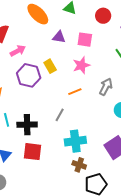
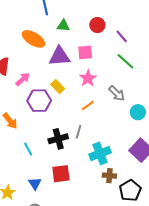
purple triangle: (59, 37) -> (59, 56), size x1.6
gray arrow: (106, 87) -> (117, 93), turned 120
black cross: (27, 125) -> (58, 139), moved

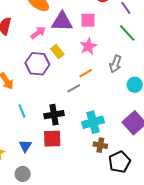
pink arrow: (23, 79) -> (38, 33), moved
gray arrow: (117, 93) -> (115, 64), turned 60
gray line: (79, 132) -> (74, 88), moved, turned 40
black cross: (58, 139) -> (54, 115), moved

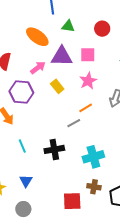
purple hexagon: (37, 64) -> (21, 92), moved
red square: (52, 139) -> (72, 201), moved
brown cross: (100, 145) -> (94, 187), moved

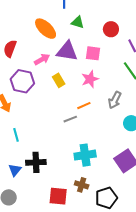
black cross: (54, 149) -> (36, 162), moved

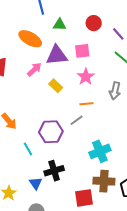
purple hexagon: (22, 81) -> (51, 132), moved
orange line: (84, 106) -> (86, 104), turned 32
brown cross: (82, 185) -> (104, 181), size x1.5

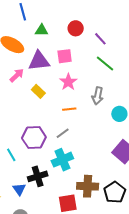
gray line: (77, 120) -> (63, 133), moved
cyan cross: (100, 151) -> (62, 160), moved

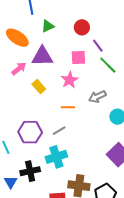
green triangle: (42, 30) -> (48, 26), turned -32
purple line: (100, 39) -> (98, 46), moved
pink square: (65, 56) -> (78, 58), moved
gray arrow: (98, 96) -> (97, 97), turned 48

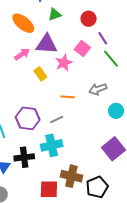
pink square: (78, 58) -> (82, 48), turned 35
pink star: (70, 80) -> (64, 63), moved

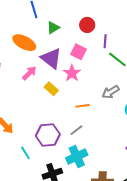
purple line: (103, 38) -> (105, 41), turned 48
purple triangle: (47, 44) -> (51, 58), turned 45
pink square: (82, 48) -> (79, 52), moved

